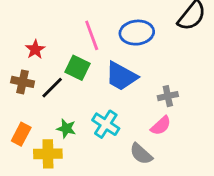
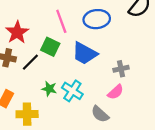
red star: (35, 49) -> (17, 32), size x1.5
green star: (66, 128) -> (49, 89), moved

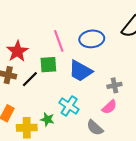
green square: (50, 47) -> (48, 65), turned -30
green star: (49, 89) -> (47, 119), moved

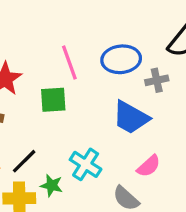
blue trapezoid: (80, 71) -> (131, 117), moved
black line: (30, 79) -> (24, 161), moved
gray cross: (114, 85) -> (157, 80), moved

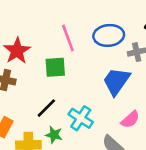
blue trapezoid: (131, 117) -> (116, 81), turned 96
black line: (24, 161) -> (46, 108), moved

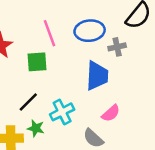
blue trapezoid: (116, 81) -> (97, 76), turned 148
cyan cross: (81, 118) -> (62, 112), turned 30

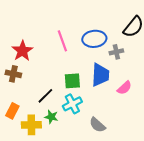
green square: (37, 62) -> (72, 81), moved
pink semicircle: (111, 113) -> (124, 88), moved

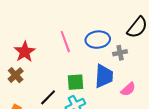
brown cross: (13, 74) -> (16, 75), turned 35

